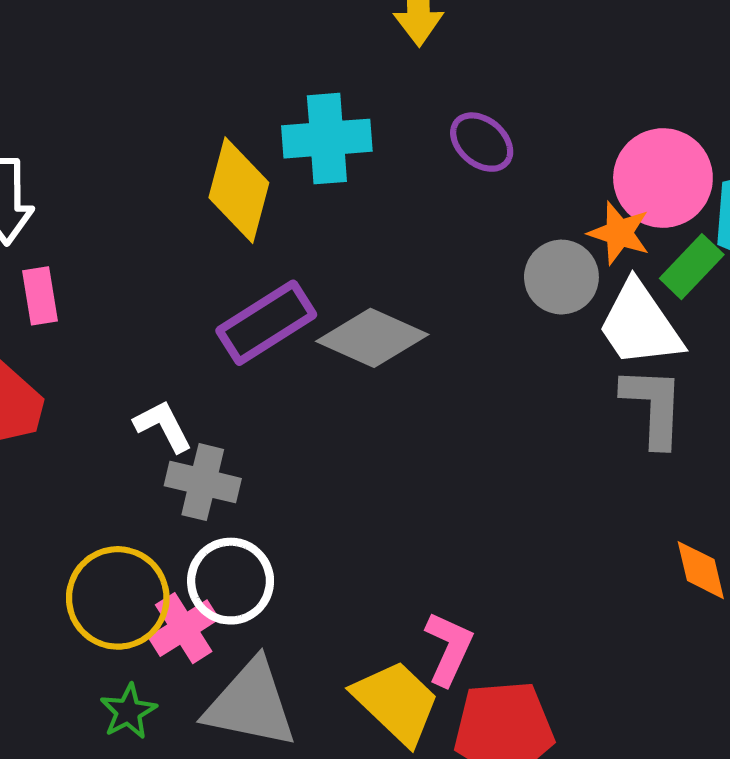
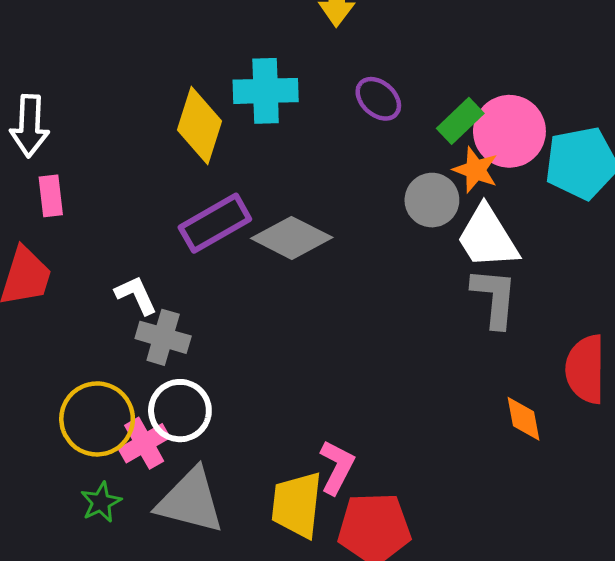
green rectangle: (692, 267) -> (460, 121), moved
yellow trapezoid: (396, 702) -> (297, 505), turned -130

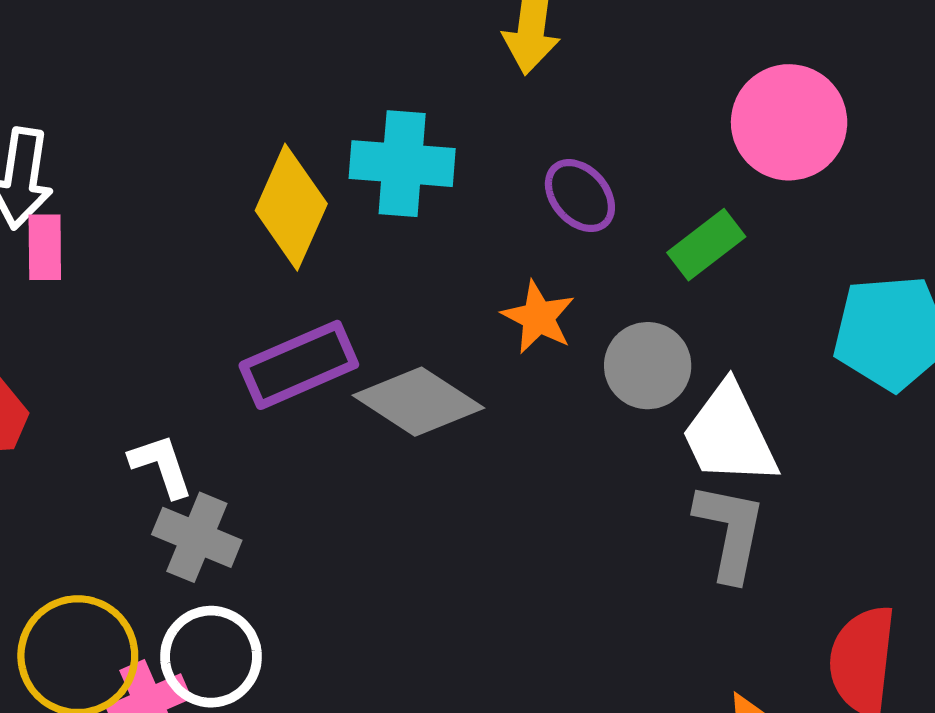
pink circle: (509, 131) -> (789, 122), moved
orange star: (476, 170) -> (538, 317), moved
pink rectangle: (51, 196) -> (45, 247), moved

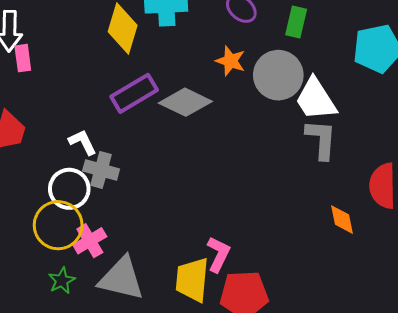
green rectangle: (706, 245) -> (296, 22), turned -32
gray circle: (648, 366) -> (278, 75), size x1.4
white circle: (211, 657) -> (69, 189), moved

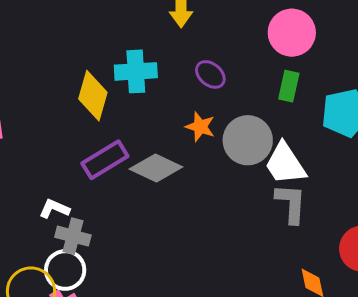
green rectangle: (296, 22) -> (289, 86), moved
white L-shape: (83, 142) -> (54, 209), turned -40
white circle: (69, 189) -> (65, 270), moved

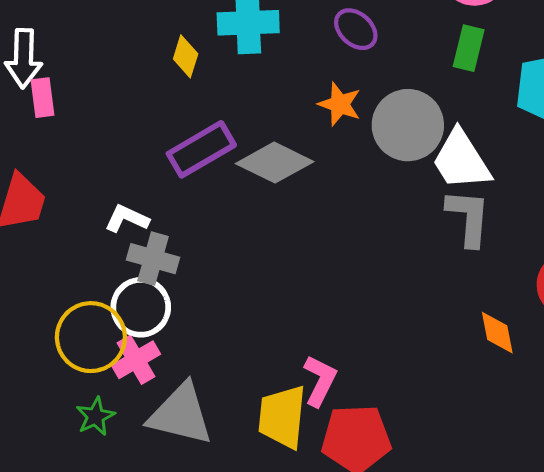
yellow diamond: (93, 96) -> (186, 56), size x0.6

